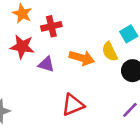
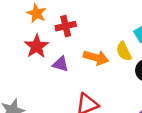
red star: (22, 47) -> (37, 46), turned 30

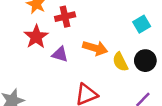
yellow semicircle: (124, 51) -> (120, 62), moved

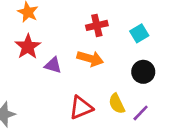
red cross: (65, 17) -> (97, 25), moved
yellow semicircle: (120, 62) -> (117, 104), moved

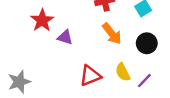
orange arrow: (90, 59) -> (112, 34), moved, turned 35

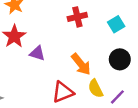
orange arrow: (112, 34) -> (81, 64), moved

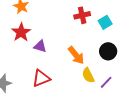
red cross: (77, 17) -> (82, 15), moved
red triangle: (63, 92) -> (41, 78), moved

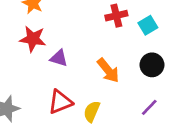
red star: (21, 32) -> (33, 39), turned -30
yellow semicircle: (88, 75) -> (92, 111), moved, turned 49

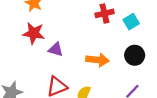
orange arrow: (108, 70) -> (98, 60), turned -45

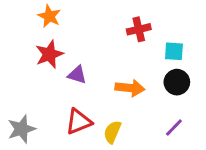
cyan square: (131, 22) -> (174, 51), moved, turned 35
red star: (34, 33) -> (49, 54), turned -30

